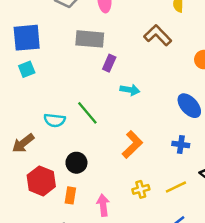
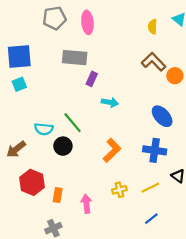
brown L-shape: (158, 35) -> (154, 62), moved
blue cross: (181, 144) -> (155, 150), size x1.5
black circle: (76, 163) -> (63, 146), moved

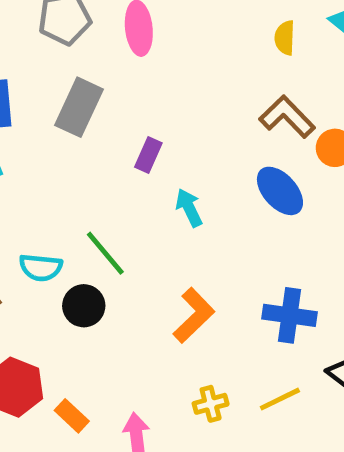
gray rectangle: (75, 58) -> (79, 107), moved, turned -70
cyan arrow: (110, 102) -> (189, 208), turned -126
blue ellipse: (162, 116) -> (280, 191), moved
orange rectangle: (58, 195) -> (72, 416), turned -56

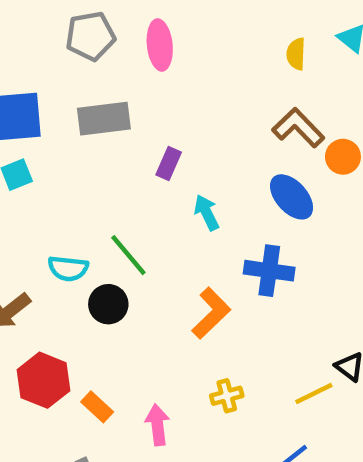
gray rectangle: (79, 107) -> (104, 119), turned 58
blue cross: (290, 315) -> (269, 271), moved
yellow line: (280, 399) -> (314, 394), moved

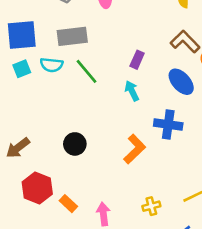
purple rectangle: (169, 163) -> (137, 60), moved
green line: (128, 255) -> (87, 71), moved
cyan semicircle: (68, 268) -> (52, 65), moved
yellow cross: (227, 396) -> (151, 206), moved

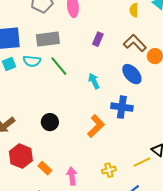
purple rectangle: (137, 60) -> (98, 39), moved

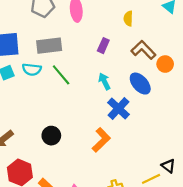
yellow semicircle: (134, 10) -> (128, 18), moved
cyan arrow: (94, 81) -> (104, 81), moved
blue cross: (122, 107) -> (119, 108), moved, turned 35

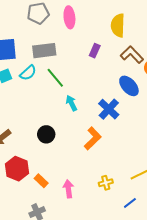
yellow semicircle: (128, 18) -> (118, 25), size x1.6
cyan semicircle: (32, 69) -> (28, 73), turned -48
cyan arrow: (104, 81) -> (71, 103), moved

